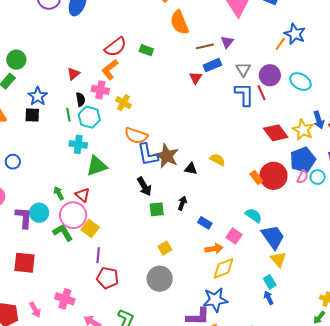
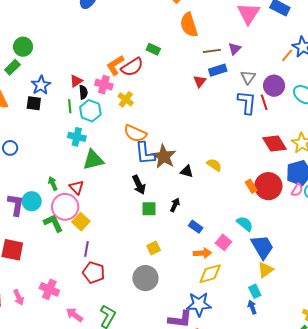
red semicircle: (116, 47) -> (132, 67), moved
red triangle: (73, 74) -> (76, 81), moved
yellow triangle: (278, 259) -> (265, 270), turned 30

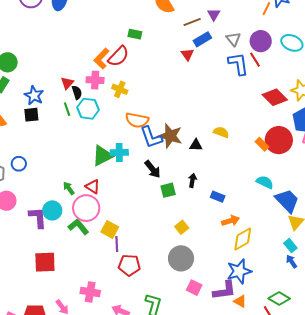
cyan cross: (77, 137) -> (119, 153), moved
yellow square: (81, 222) -> (110, 229), moved
pink square: (223, 242) -> (194, 288), moved

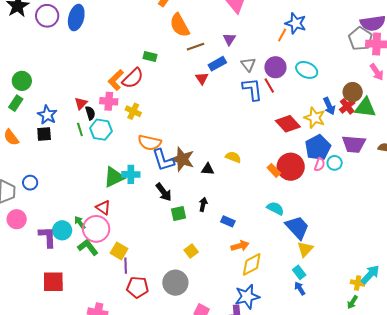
brown line: (192, 22) -> (196, 47), moved
green arrow: (69, 188) -> (80, 223), moved
gray circle: (181, 258) -> (175, 283), moved

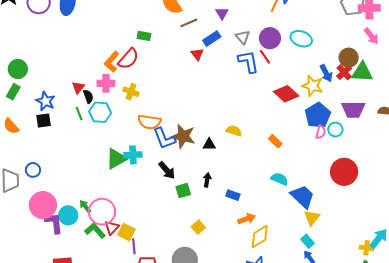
red circle: (291, 167) -> (344, 172), moved
red triangle: (103, 208) -> (112, 228), moved, turned 42
pink circle: (17, 219) -> (43, 205), moved, size x1.4

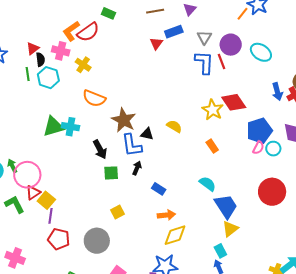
yellow star: (312, 86) -> (213, 110), moved
blue L-shape: (164, 138) -> (132, 145), moved
green L-shape: (95, 231) -> (15, 204), moved

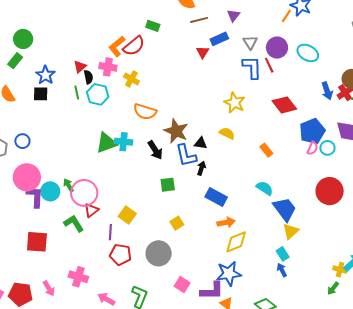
yellow star: (213, 110) -> (234, 103), moved
black arrow: (100, 149) -> (155, 150), moved
black arrow: (137, 168) -> (201, 168), moved
blue rectangle: (159, 189) -> (216, 197), size x1.5
yellow square: (46, 200) -> (127, 215), moved

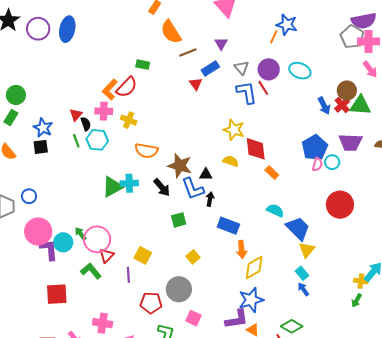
red diamond: (284, 105) -> (256, 149), moved, turned 40
orange arrow: (226, 222) -> (242, 250), turned 102
red pentagon: (120, 255) -> (151, 303), moved
pink square: (182, 284) -> (193, 318), moved

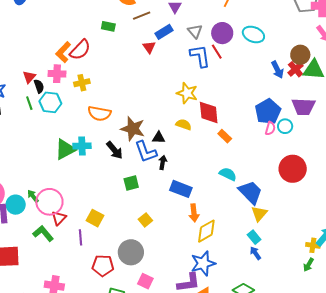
green rectangle: (143, 65) -> (108, 26), moved
yellow cross: (129, 120) -> (82, 83), turned -35

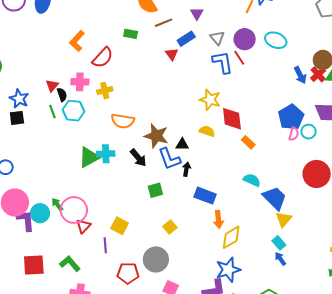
orange L-shape: (63, 52) -> (77, 41), moved
green L-shape: (43, 233) -> (70, 264), moved

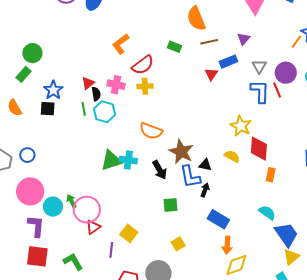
yellow cross: (105, 91) -> (145, 86), moved
orange rectangle: (248, 142) -> (271, 175), turned 48
purple L-shape: (26, 221) -> (36, 226), moved

